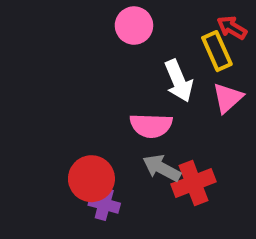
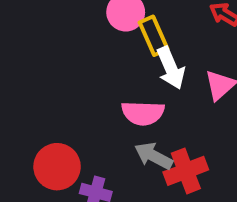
yellow rectangle: (217, 51) -> (154, 36), moved
red circle: (91, 179) -> (57, 167), moved

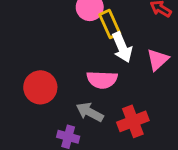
gray arrow: (154, 156) -> (90, 112), moved
red circle: (57, 167) -> (40, 87), moved

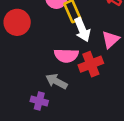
red circle: (40, 87) -> (17, 22), moved
red cross: (133, 121) -> (91, 64), moved

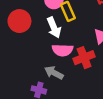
white arrow: (82, 30) -> (54, 27), moved

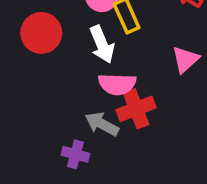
red cross: (84, 58) -> (136, 109), moved

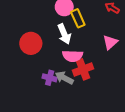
red circle: (41, 33) -> (31, 43), moved
purple cross: (75, 154) -> (50, 78), moved

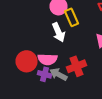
red circle: (31, 43) -> (26, 61), moved
pink semicircle: (73, 56) -> (48, 59), moved

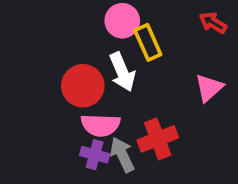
red circle: (26, 61) -> (83, 86), moved
gray arrow: (58, 74) -> (122, 155), turned 36

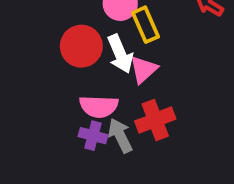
red circle: (83, 86) -> (81, 46), moved
pink triangle: (209, 88) -> (144, 69), moved

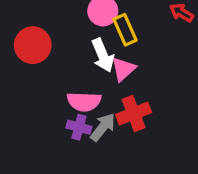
red circle: (81, 46) -> (33, 45), moved
gray arrow: (120, 136) -> (103, 127), turned 64

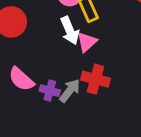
pink semicircle: (84, 102) -> (21, 79), moved, turned 40
red cross: (134, 114) -> (95, 79), turned 36

